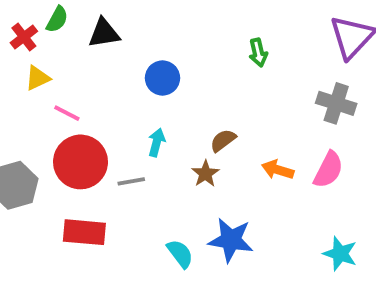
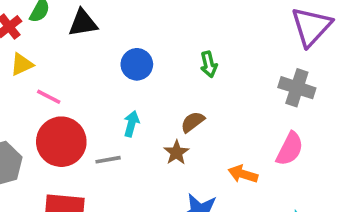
green arrow: (258, 53) -> (209, 64), moved
orange arrow: (278, 170) -> (243, 174), moved

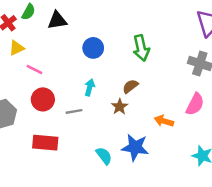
green arrow: (209, 64) -> (141, 48), size x1.5
red circle: (61, 142) -> (43, 99), size x0.7

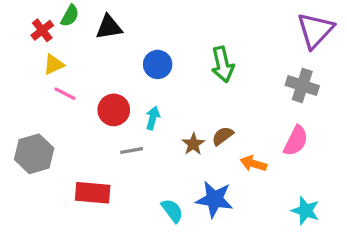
pink line: (34, 69) -> (65, 94), moved
brown semicircle: (130, 86) -> (223, 136), moved
red circle: (43, 99) -> (114, 110), moved

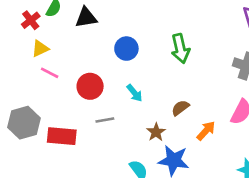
cyan arrow: (153, 118) -> (135, 93), moved, turned 126
brown star: (193, 144) -> (156, 132), moved
orange arrow: (253, 164) -> (206, 131), turned 115
red rectangle: (93, 193) -> (62, 136), moved

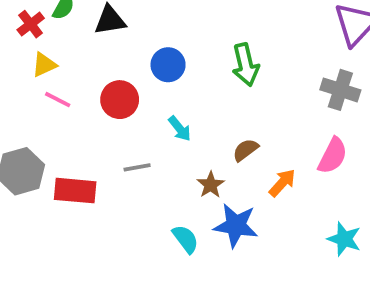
red circle: (90, 86) -> (120, 100), moved

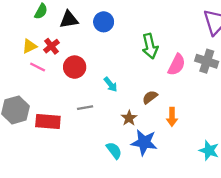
red cross: (31, 24) -> (51, 46), moved
blue circle: (168, 65) -> (104, 22), moved
pink semicircle: (333, 156) -> (177, 65), moved
orange arrow: (282, 183) -> (172, 117), turned 138

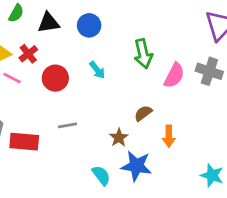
cyan arrow: (111, 84) -> (97, 70), moved

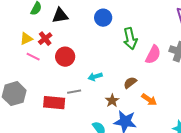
blue circle: (89, 25) -> (103, 18), moved
cyan arrow: (97, 70) -> (95, 77), moved, turned 112
orange arrow: (169, 136) -> (149, 100), turned -56
red rectangle: (24, 142) -> (54, 103), moved

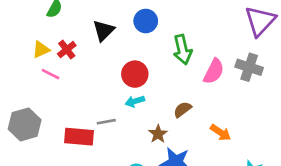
black triangle: (60, 16) -> (104, 31), moved, turned -36
red circle: (65, 57) -> (135, 74), moved
orange arrow: (149, 100) -> (221, 133), moved

